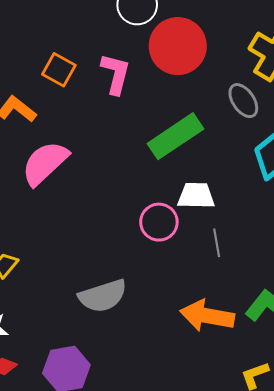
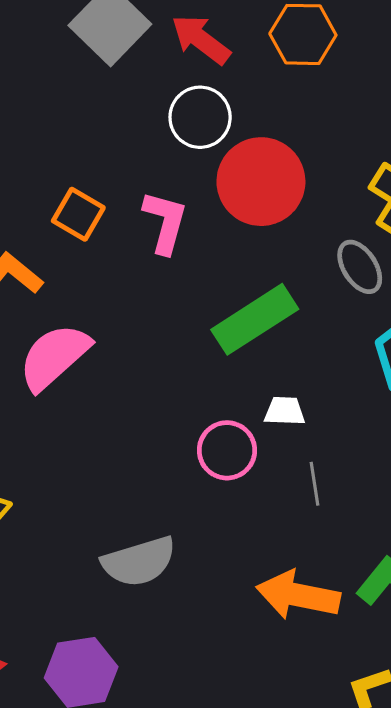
white trapezoid: (196, 196) -> (285, 411), size x0.7

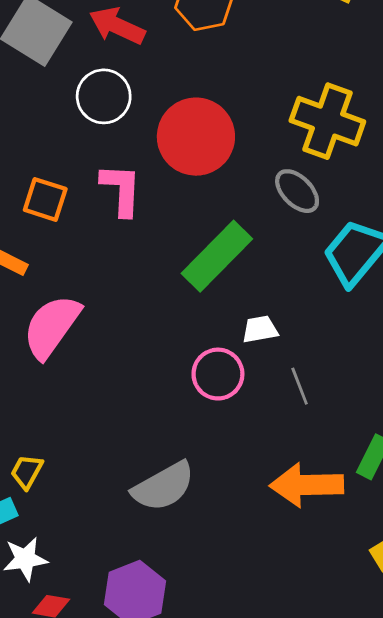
white circle: (200, 117) -> (104, 96), moved

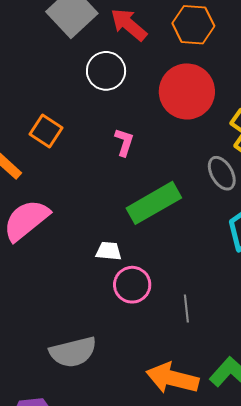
red circle: (196, 137) -> (187, 91), moved
pink L-shape: (121, 190) -> (124, 142), moved, size x0.7
white trapezoid: (260, 329) -> (109, 251), moved

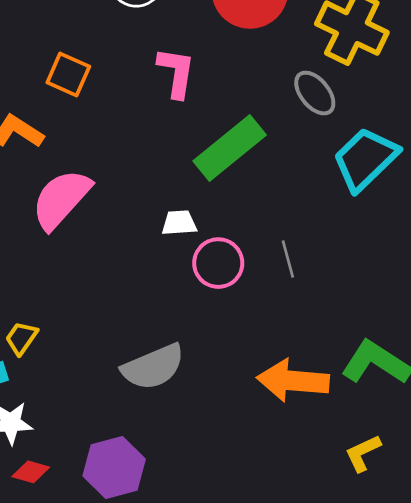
pink L-shape: (124, 142) -> (176, 72), size x1.4
gray line: (186, 309) -> (288, 259), moved

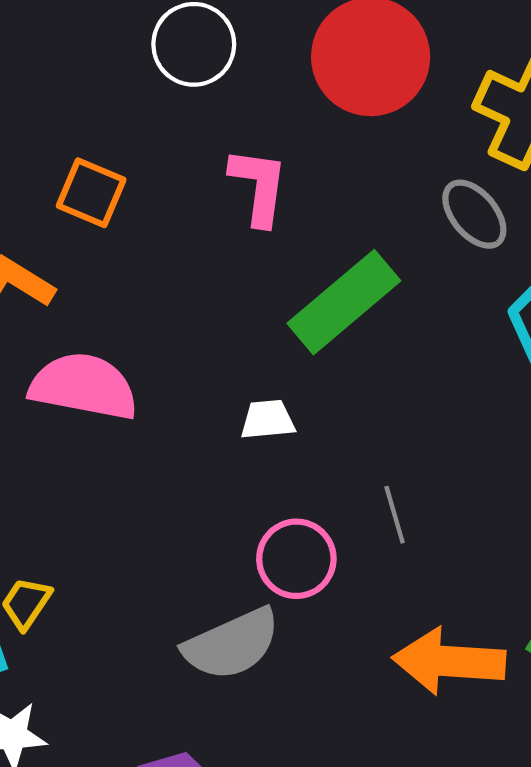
pink semicircle: (61, 199) -> (84, 386), turned 60
gray line: (288, 259) -> (395, 515), moved
pink circle: (218, 263) -> (296, 559), moved

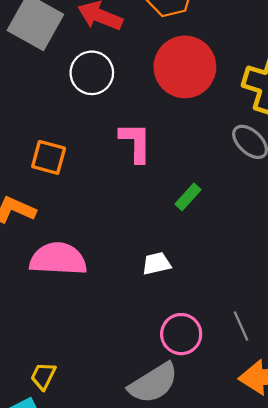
green rectangle: (344, 302) -> (188, 197), size x0.5
gray line: (395, 515) -> (241, 326), moved

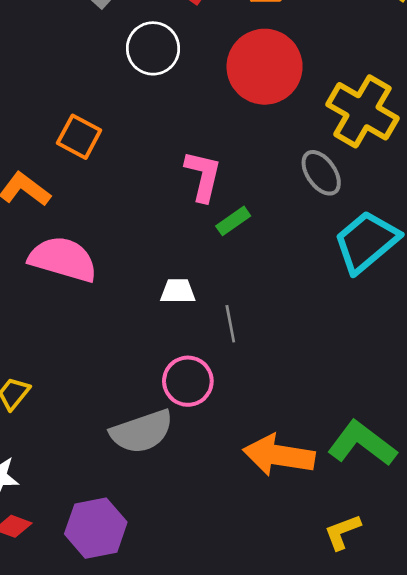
pink L-shape: (136, 142) -> (203, 176), moved
gray line: (241, 326) -> (230, 324), moved

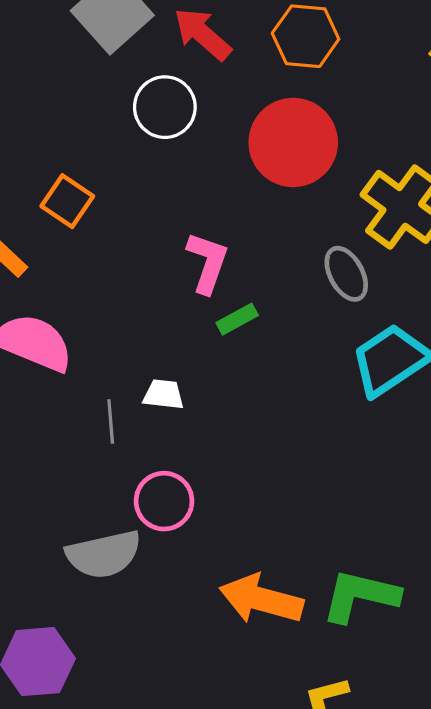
gray line: (230, 324) -> (111, 421), moved
green L-shape: (362, 443) -> (360, 596), turned -30

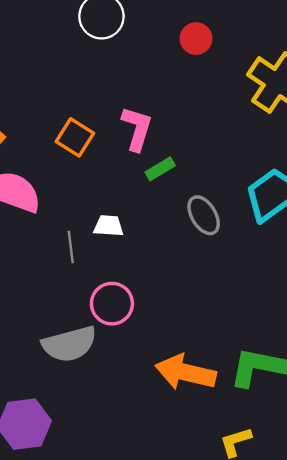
red circle: (293, 142) -> (196, 39), size x0.5
orange square: (67, 201) -> (75, 137), moved
gray ellipse: (346, 274) -> (204, 215), moved

